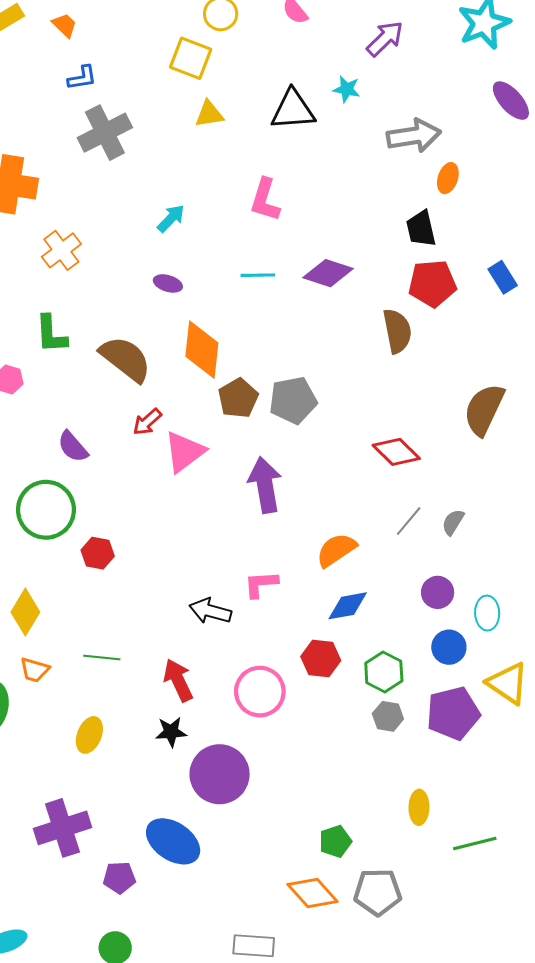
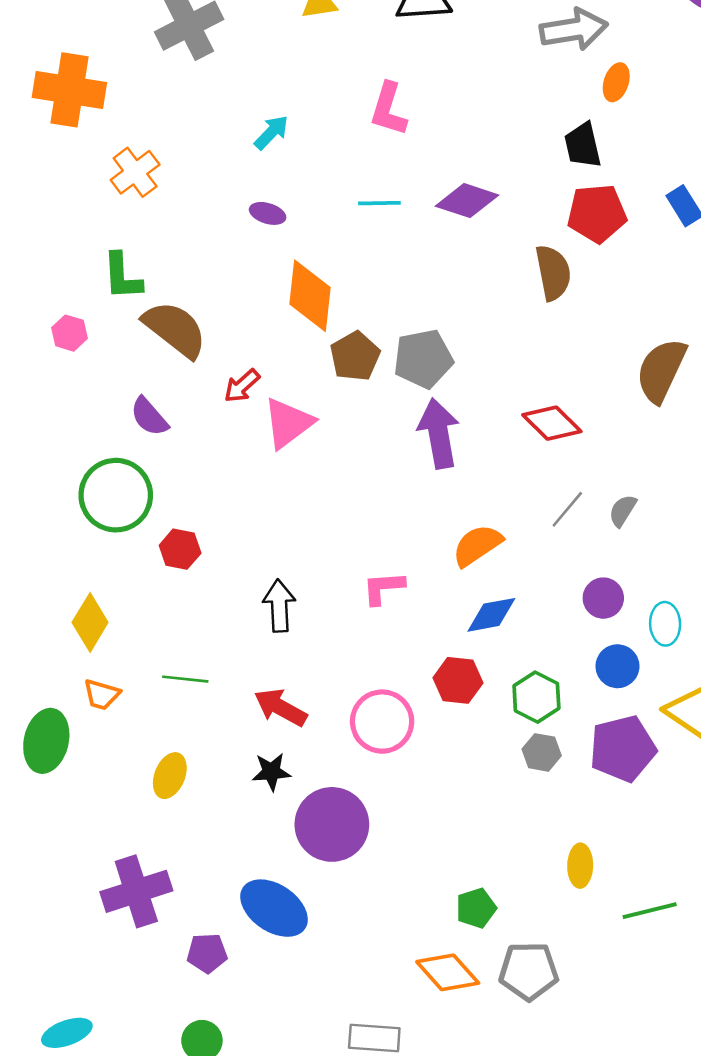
brown semicircle: (126, 359) -> (175, 329), moved
purple arrow: (265, 485) -> (439, 433), moved
black arrow: (210, 611) -> (279, 606), moved, turned 72
red arrow: (178, 680) -> (280, 707), turned -36

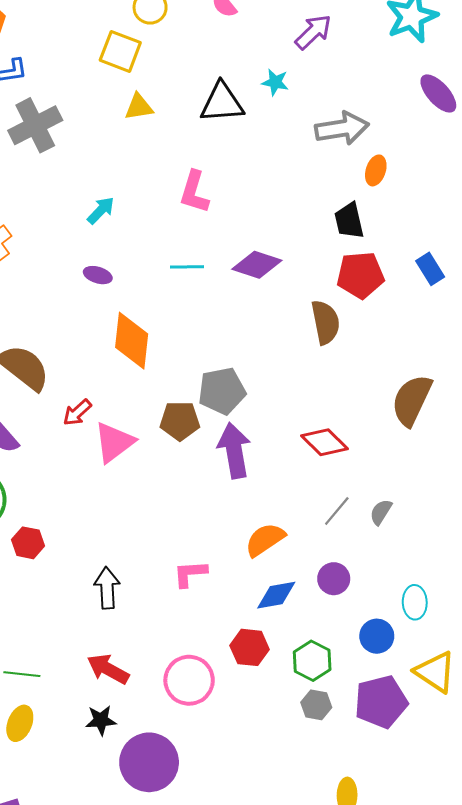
brown pentagon: (355, 356) -> (180, 421), moved, turned 30
purple circle: (603, 598) -> (334, 579), moved
green line: (185, 679) -> (22, 674), moved

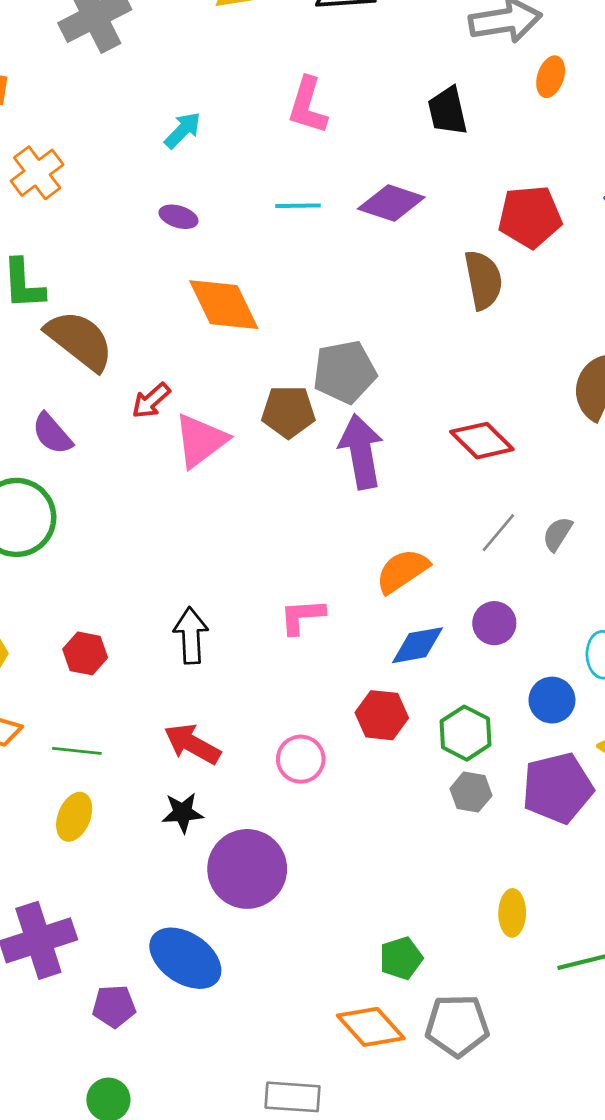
black trapezoid: (349, 221) -> (448, 111), moved
orange diamond: (132, 341) -> (224, 305), turned -32
red hexagon: (28, 543) -> (85, 653), moved
pink circle: (189, 680) -> (301, 759), size x0.7

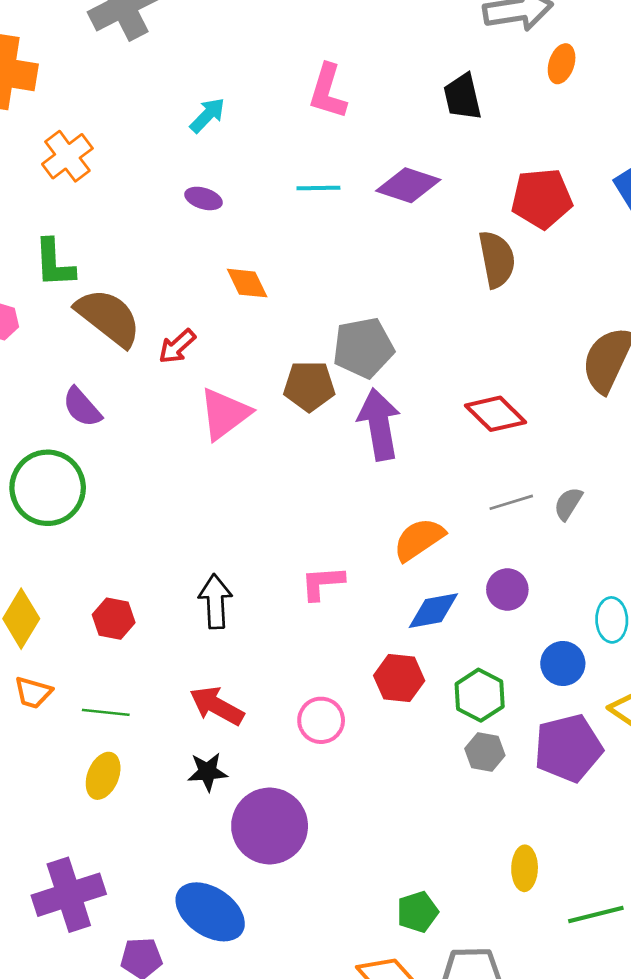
orange diamond: (224, 305) -> (247, 283), size x0.6
red arrow: (151, 401) -> (177, 346), moved
gray line: (498, 533) -> (511, 502), turned 33

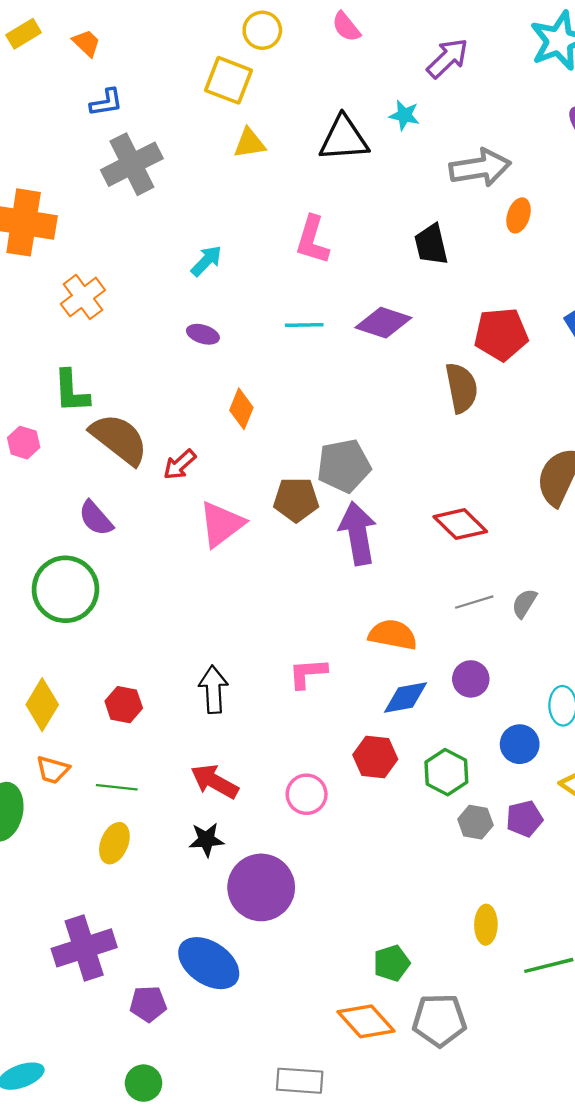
orange diamond: (247, 283) -> (241, 409), turned 48
orange semicircle: (419, 539) -> (393, 635), turned 45
purple pentagon: (568, 748) -> (524, 819), size x0.6
gray hexagon: (485, 752) -> (475, 822), moved

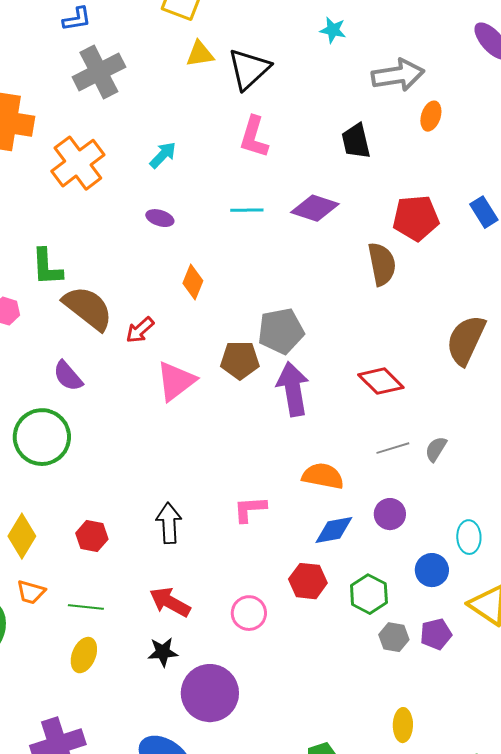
black triangle: (344, 139) -> (249, 69), moved, turned -39
orange cross: (83, 297) -> (78, 163), moved, size x1.4

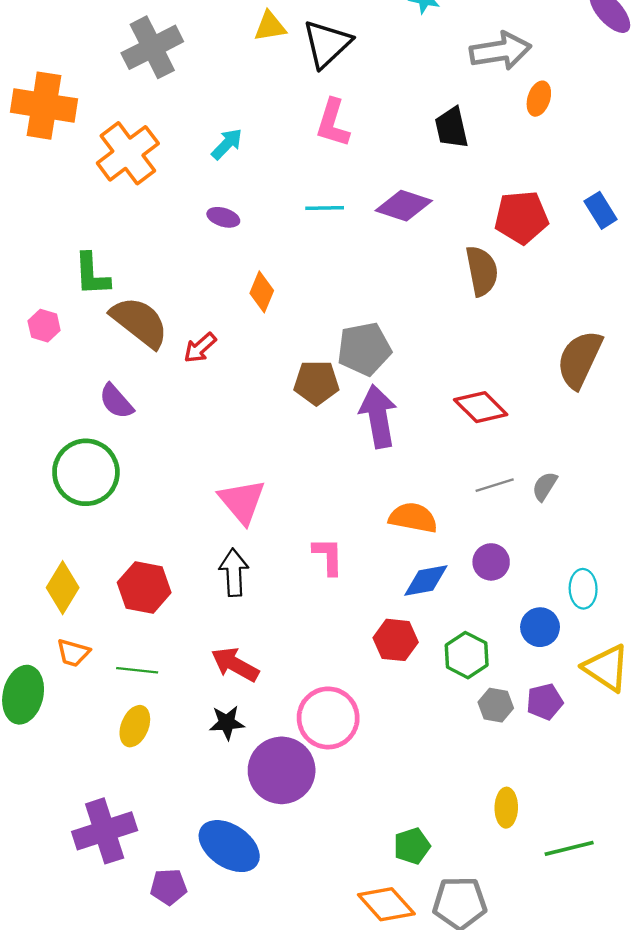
pink triangle: (176, 381) -> (242, 501), moved, turned -33
pink L-shape: (250, 509) -> (328, 556), turned 93
red hexagon: (92, 536) -> (144, 588), size x1.4
pink circle: (249, 613) -> (328, 718), moved, size x1.5

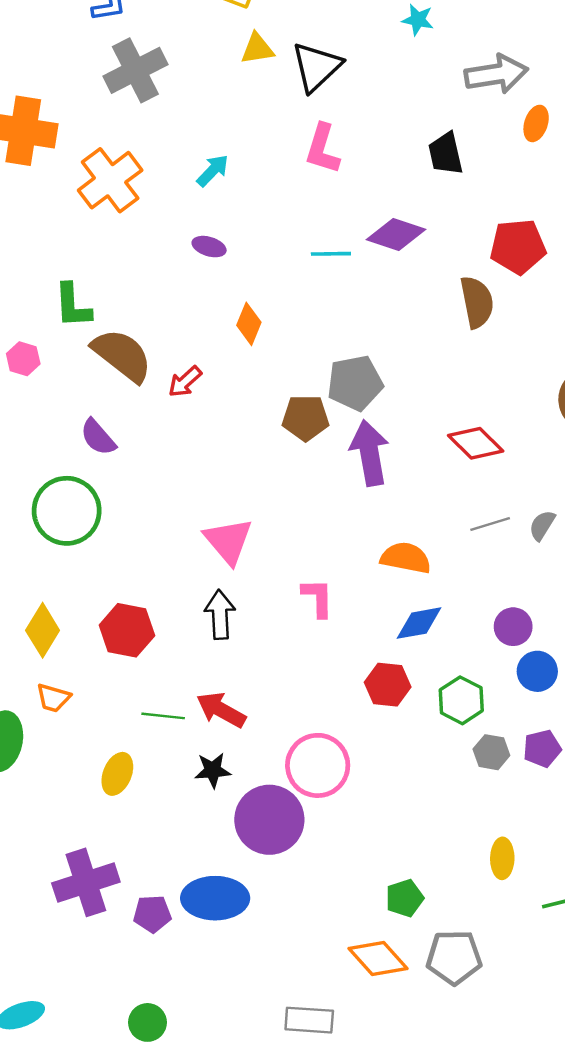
cyan line: (325, 208) -> (331, 254), moved
purple circle: (491, 562) -> (513, 627), moved
green line: (137, 670) -> (163, 716), moved
blue ellipse: (229, 846) -> (215, 898), turned -34
purple pentagon: (169, 887) -> (152, 914), moved

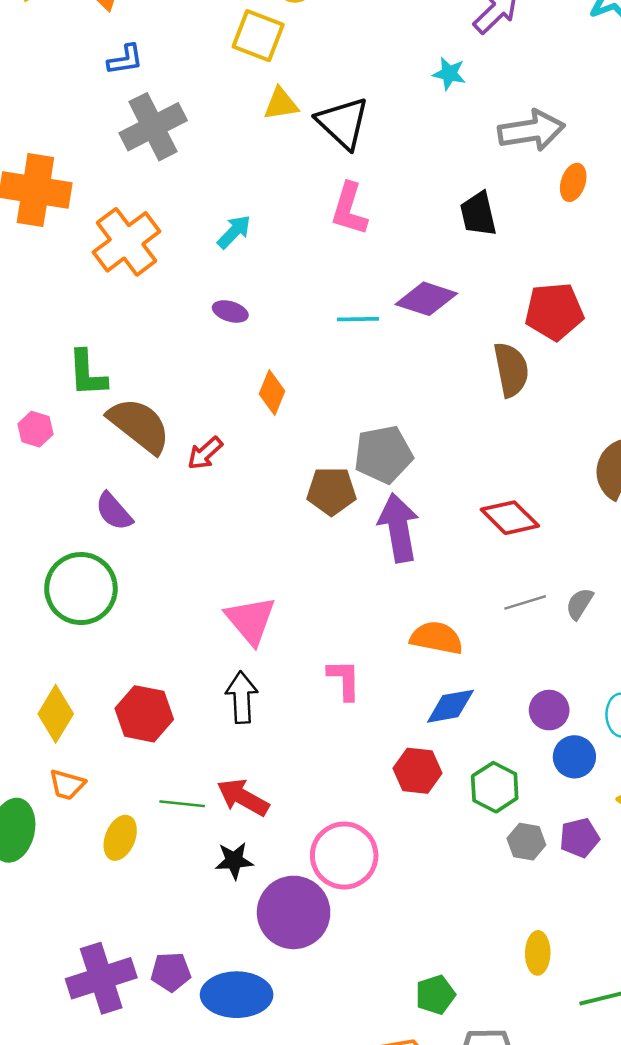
black triangle: (316, 67) -> (343, 123), turned -34
yellow ellipse: (117, 774) -> (120, 838), moved
purple pentagon: (152, 914) -> (171, 972), moved

